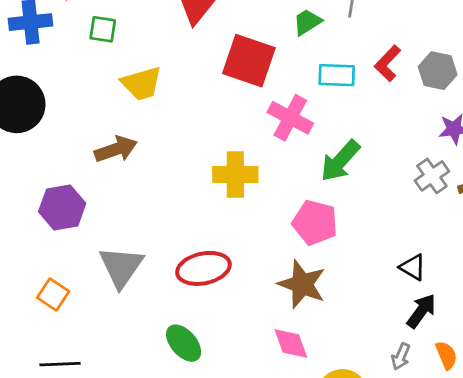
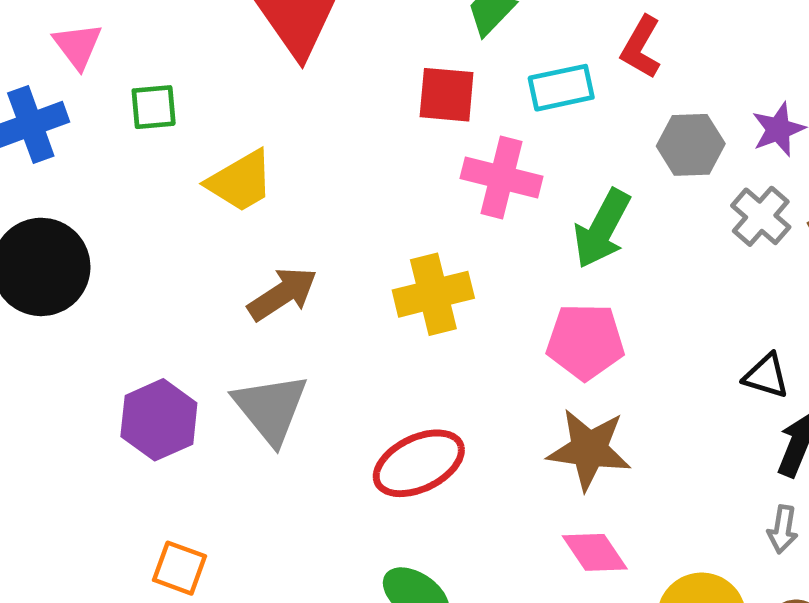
red square: (249, 61) -> (447, 95), moved, size x0.7
gray hexagon: (438, 71) -> (691, 145), moved
brown arrow: (116, 149) -> (283, 294), moved
gray triangle: (121, 267) -> (271, 408), moved

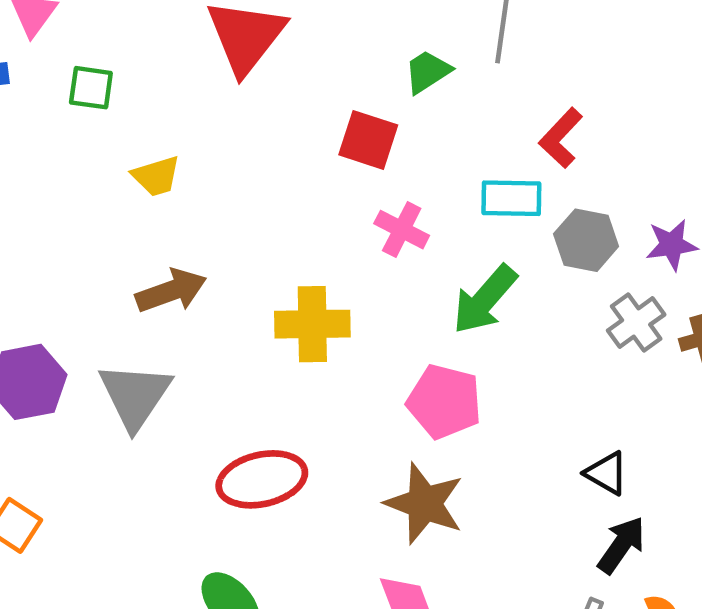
cyan rectangle: (561, 88) -> (511, 198), moved
pink cross: (502, 177) -> (402, 230), size x0.7
yellow trapezoid: (240, 181) -> (156, 176), size x0.7

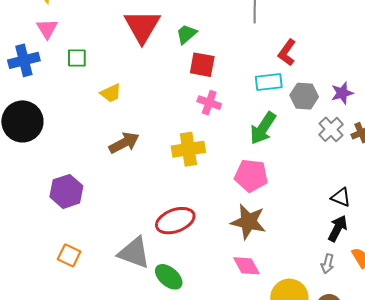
green trapezoid: (428, 72) -> (186, 34), moved
pink cross: (402, 230) -> (209, 103), moved
gray triangle: (135, 396) -> (134, 253), moved, turned -36
black triangle: (606, 473) -> (341, 197), moved

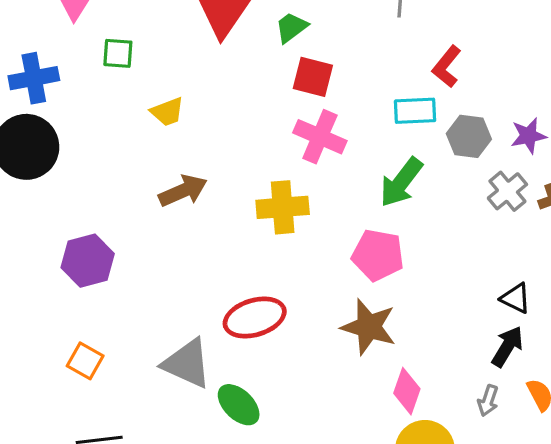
blue cross: (24, 60) -> (34, 78), moved
pink cross: (209, 103) -> (320, 137), size x1.4
pink diamond: (247, 266) -> (407, 391), moved, turned 44

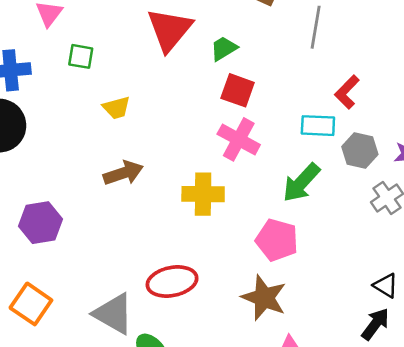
orange square: (85, 361) -> (31, 304), size x1.4

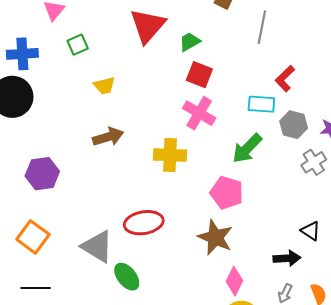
green square: (81, 56) -> (78, 45), turned -35
black arrow: (375, 324) -> (287, 258), moved, turned 48

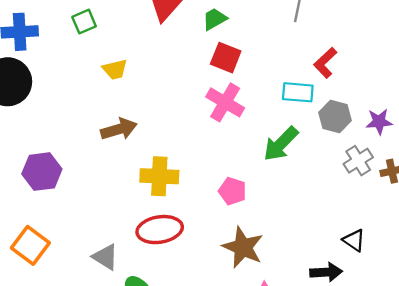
yellow cross: (170, 155) -> (159, 176), moved
pink pentagon: (227, 193) -> (232, 191), moved, size x0.7
gray triangle: (97, 246) -> (105, 257), size x0.7

